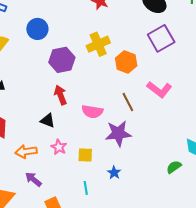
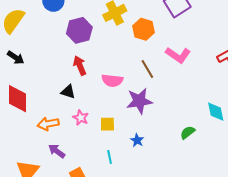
green semicircle: (174, 167) -> (188, 132), moved

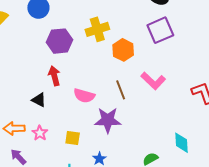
pink star: (81, 118) -> (40, 133), moved

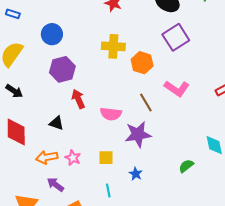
yellow cross: (97, 29) -> (113, 46), turned 30
purple hexagon: (59, 41) -> (62, 69), moved
black triangle: (39, 100) -> (56, 123), moved

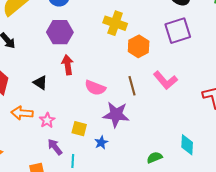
blue star: (136, 174) -> (101, 142), moved
purple arrow: (55, 185) -> (55, 147), moved

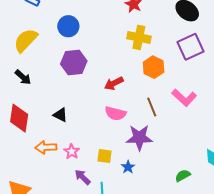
yellow cross: (115, 23) -> (139, 37), moved
red arrow: (68, 65) -> (114, 83), moved, turned -102

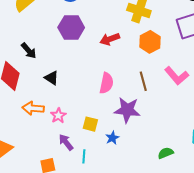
black arrow: (23, 77) -> (29, 51), moved
red arrow: (114, 83) -> (110, 39), moved
pink semicircle: (115, 113) -> (106, 83), turned -100

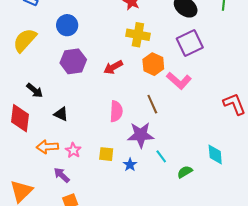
pink L-shape: (177, 76) -> (179, 81), moved
purple arrow: (66, 142) -> (62, 175), moved
cyan line: (84, 156) -> (161, 156), moved, turned -32

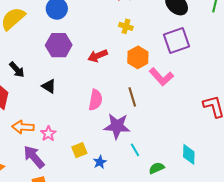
yellow cross: (138, 35) -> (126, 26), size x0.6
black triangle: (61, 114) -> (49, 86), moved
yellow square: (106, 154) -> (79, 150), moved, turned -35
blue star: (130, 165) -> (100, 162), moved
purple arrow: (62, 175) -> (34, 157), size x1.4

